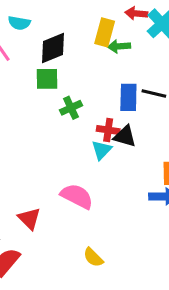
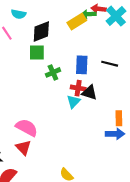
yellow rectangle: (105, 32) -> (77, 21), turned 42
green arrow: (119, 46) -> (88, 14), moved
blue rectangle: (128, 97) -> (82, 65), moved
pink semicircle: (77, 196) -> (27, 128), moved

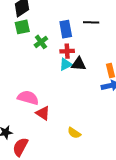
black triangle: (89, 93) -> (79, 64), moved
cyan triangle: (73, 102) -> (66, 64), turned 32
red triangle: (23, 148) -> (43, 113), moved

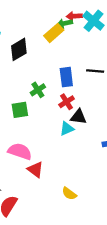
green square: (22, 27) -> (20, 110), moved
red cross: (67, 51) -> (67, 102), turned -32
cyan triangle: (66, 64) -> (67, 129), moved

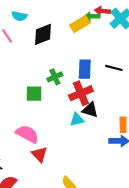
red cross: (67, 102) -> (81, 93), size x1.5

